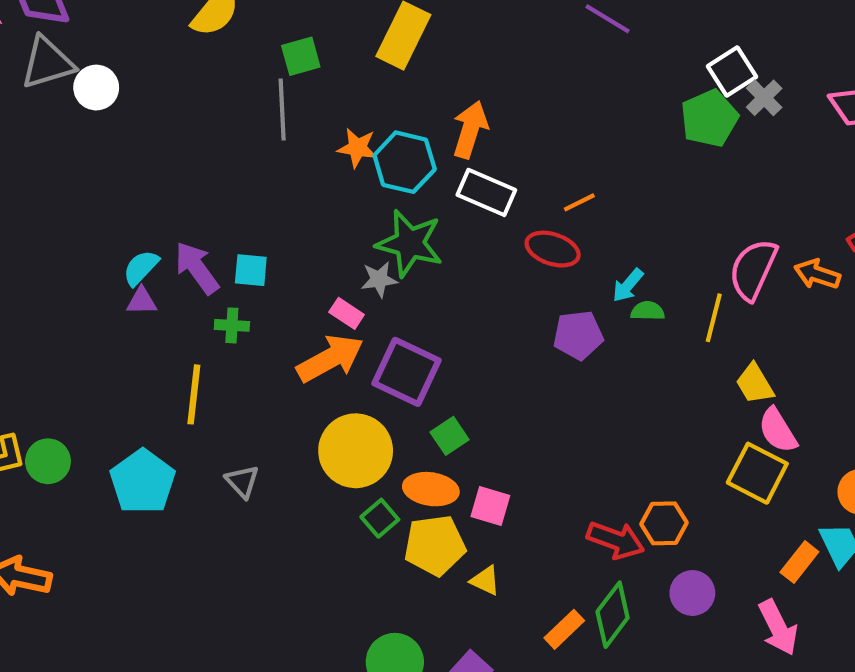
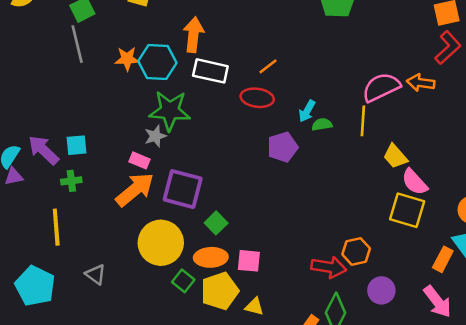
pink semicircle: (753, 270) -> (381, 87), turned 51

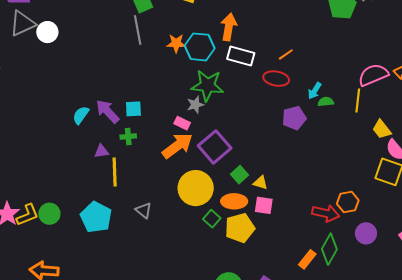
purple triangle: (14, 176) -> (102, 151), moved
purple square: (183, 189) -> (215, 147), turned 32
yellow triangle: (254, 307) -> (260, 183), moved

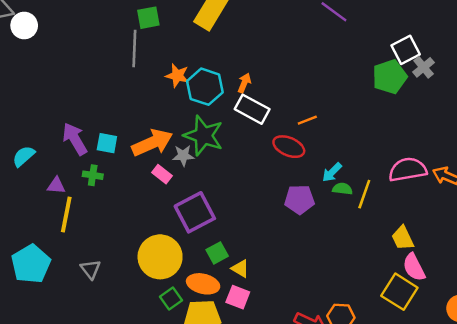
orange arrow: (229, 27) -> (244, 83), moved, size x0.6
yellow line: (358, 101) -> (364, 194), moved
cyan semicircle: (81, 115) -> (24, 156), moved
orange arrow: (177, 146) -> (152, 143), moved

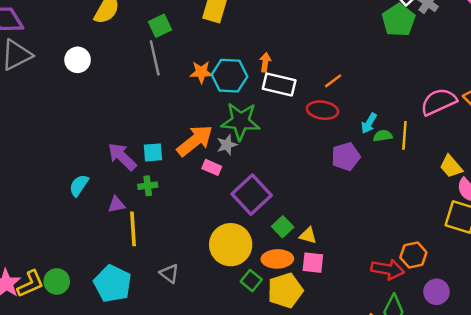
white circle: (24, 25) -> (78, 60), moved

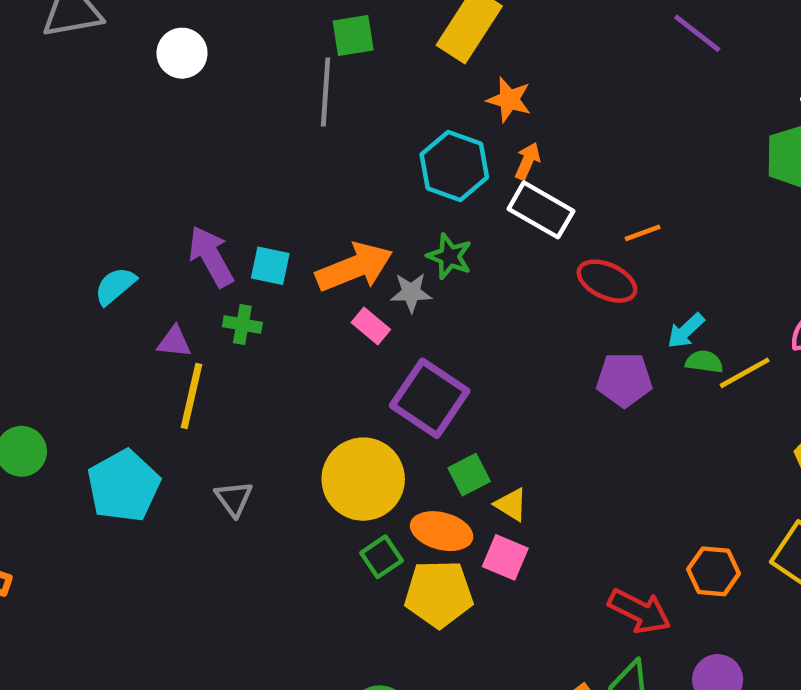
orange star: (201, 72) -> (509, 100), moved
green star: (241, 121) -> (449, 256), size x0.6
yellow line: (404, 135) -> (745, 373), turned 40
purple square: (252, 195) -> (430, 398), turned -30
orange hexagon: (413, 255) -> (714, 571), moved

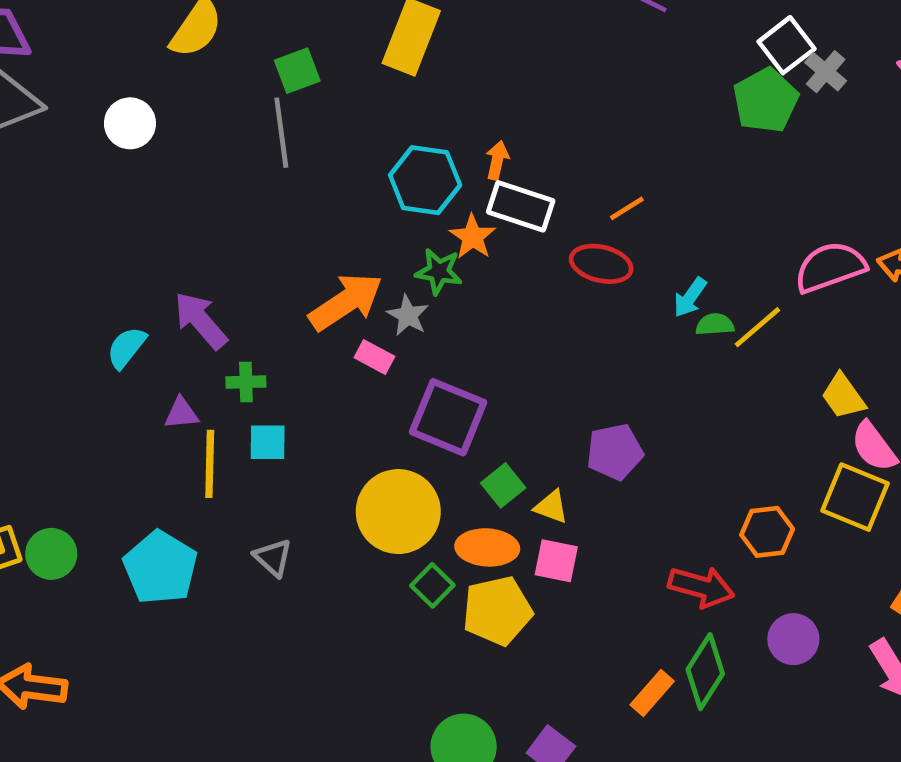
orange star: (509, 100) -> (473, 237), moved, turned 30
cyan square: (270, 266) -> (268, 442), moved
cyan semicircle: (115, 286) -> (126, 348), moved
gray star: (411, 292) -> (408, 315), turned -30
purple pentagon: (624, 380) -> (615, 452), moved

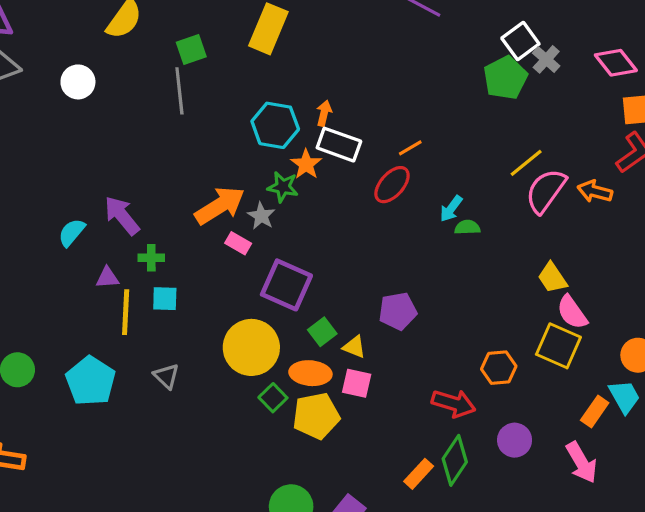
red ellipse: (601, 264) -> (392, 185), turned -63
pink semicircle: (830, 267) -> (546, 191), turned -36
yellow line: (757, 327) -> (526, 163), moved

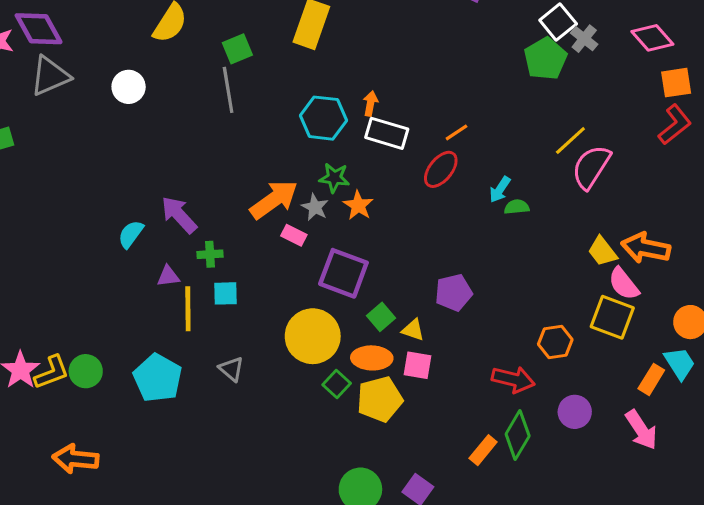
orange star: (306, 164) -> (358, 205), moved
orange arrow: (595, 191) -> (646, 248), moved, size x1.4

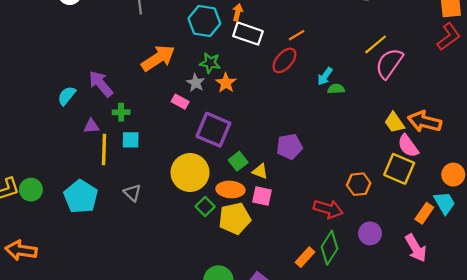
orange arrow: (274, 200) -> (158, 58), moved

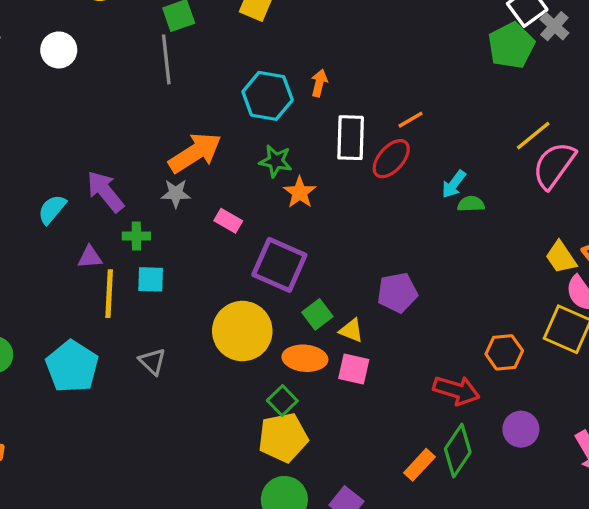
white rectangle: (248, 34) -> (351, 138), moved, turned 72
gray star: (196, 83) -> (176, 193), moved, turned -30
green square: (205, 207) -> (282, 401), moved
yellow pentagon: (235, 218) -> (283, 437), moved

